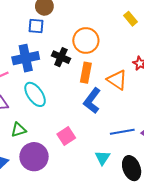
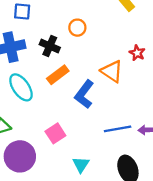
orange circle: (86, 40) -> (77, 28), size x0.6
orange rectangle: (86, 73) -> (58, 75), moved, turned 42
cyan triangle: (102, 158) -> (81, 164), moved

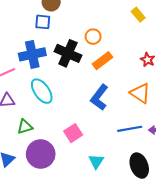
black cross: (50, 46) -> (68, 53), size x1.4
orange triangle: (112, 71) -> (140, 93), moved
orange rectangle: (58, 75) -> (103, 61), moved

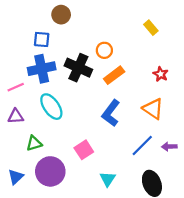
blue square: (43, 22) -> (42, 39), moved
blue line: (130, 129) -> (142, 145), turned -35

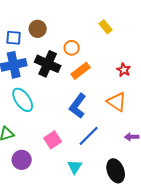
brown circle: (61, 15) -> (38, 29), moved
yellow rectangle: (151, 28) -> (106, 27), moved
blue line: (142, 145) -> (89, 136), moved
purple circle: (50, 171) -> (22, 160), size x0.7

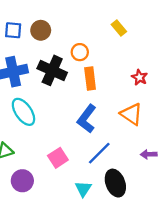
blue square: (14, 38) -> (13, 30), moved
orange rectangle: (81, 71) -> (90, 79), turned -60
black ellipse: (116, 171) -> (115, 183), moved

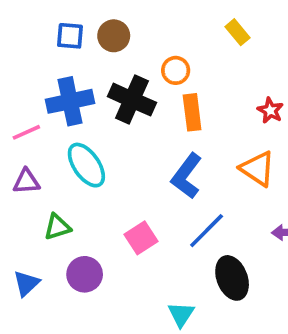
cyan triangle: (83, 189) -> (181, 314), moved

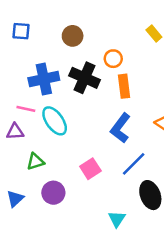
blue square: (70, 36) -> (21, 31), moved
pink line: (26, 132) -> (26, 109), moved, turned 36

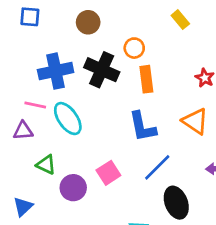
blue L-shape: (120, 128) -> (142, 127), turned -48
green triangle: (35, 162) -> (46, 165), turned 42
purple circle: (53, 193) -> (73, 188), moved

